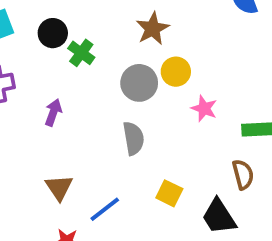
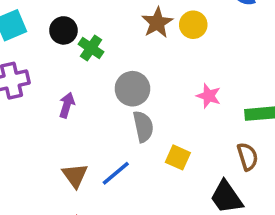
yellow circle: (176, 72) -> (193, 25), moved
gray circle: (139, 83) -> (132, 89), moved
yellow square: (169, 193) -> (178, 157), moved
blue line: (105, 209) -> (116, 173), moved

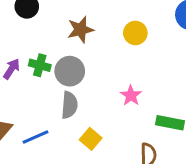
brown star: (157, 23) -> (80, 30), moved
green cross: (91, 48) -> (40, 65), moved, turned -35

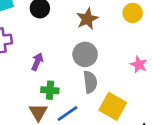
green cross: (40, 65) -> (50, 90), moved
yellow square: (91, 139) -> (113, 106), size x1.5

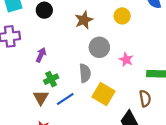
gray circle: (85, 54) -> (99, 47), moved
green cross: (50, 90) -> (51, 79), turned -32

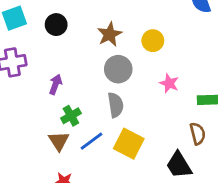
yellow circle: (122, 16) -> (153, 41), moved
gray circle: (99, 47) -> (118, 69), moved
yellow square: (104, 94) -> (129, 144), moved

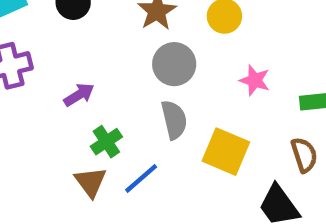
purple arrow: (55, 84) -> (79, 95), turned 42
yellow square: (129, 144) -> (226, 152), moved

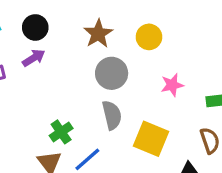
pink star: (255, 80) -> (172, 85), turned -30
purple arrow: (79, 95) -> (34, 58), moved

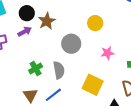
brown star: (98, 34) -> (47, 21), moved
gray semicircle: (112, 115) -> (59, 70), moved
green cross: (61, 132) -> (36, 69), moved

